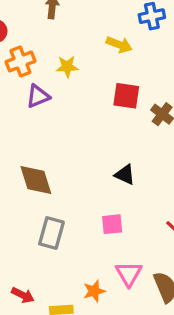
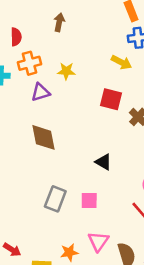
yellow arrow: (119, 45) -> (121, 62), moved
brown diamond: (36, 180) -> (43, 137), moved
gray rectangle: (51, 233) -> (55, 199), moved

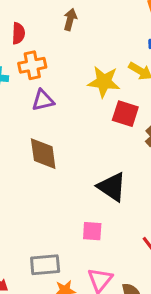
yellow star: (66, 71) -> (104, 82), moved, size x1.5
black triangle: (103, 162) -> (112, 187), size x1.5
gray rectangle: (55, 199) -> (45, 265), moved, turned 60

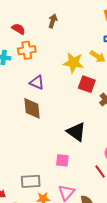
red semicircle: (18, 33) -> (18, 29), turned -64
purple triangle: (43, 100) -> (37, 83), moved, turned 35

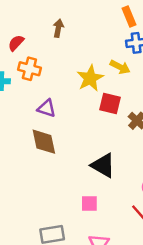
red semicircle: (18, 29) -> (16, 43), turned -72
orange cross: (27, 50) -> (29, 69), turned 30
yellow star: (73, 63) -> (90, 78), turned -30

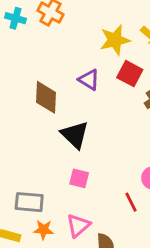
purple triangle: (46, 108) -> (89, 80), moved
black triangle: (103, 165) -> (75, 135), moved

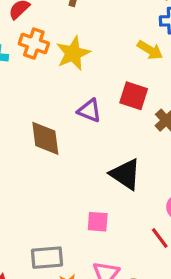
yellow star: (115, 40) -> (73, 53), moved
black triangle: (75, 135) -> (125, 174), moved

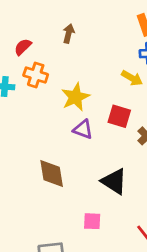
yellow star: (73, 53) -> (75, 97), moved
brown diamond: (45, 138) -> (52, 173), moved

